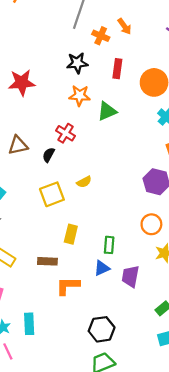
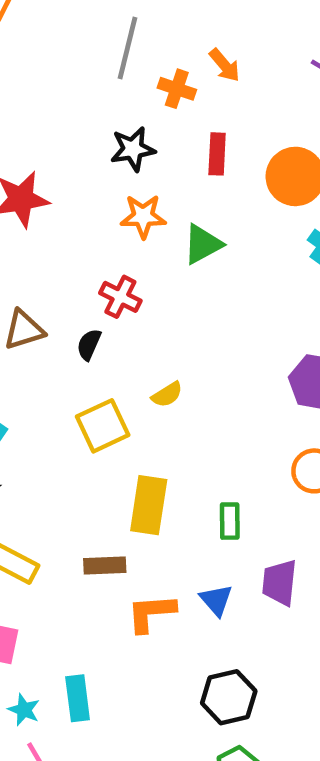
yellow rectangle: (71, 234) -> (149, 505), size x1.4
blue triangle: (102, 268) -> (216, 600), moved, turned -42

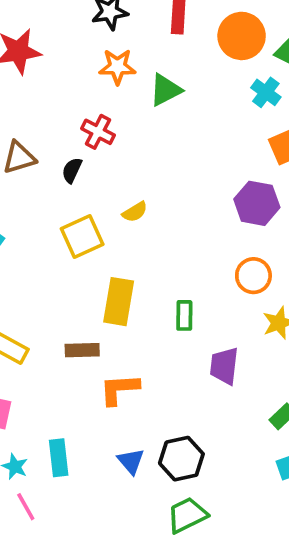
blue triangle: (216, 600) -> (131, 461), moved

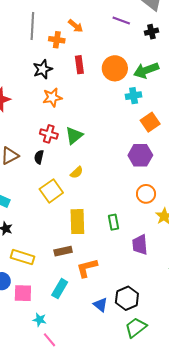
green triangle: (165, 90) -> (74, 136), moved
cyan cross: (266, 92) -> (134, 96), turned -35
cyan rectangle: (59, 458) -> (60, 289), moved, turned 48

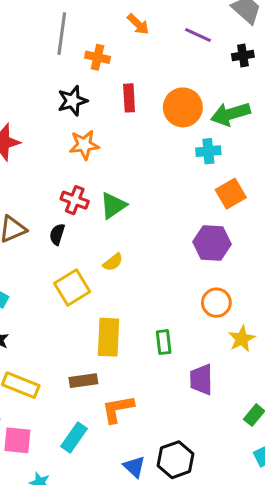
orange arrow: (76, 26) -> (138, 24), moved

